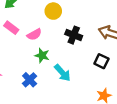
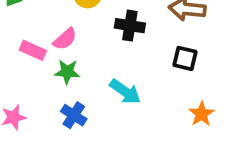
pink rectangle: (11, 28) -> (33, 50), moved
green star: (42, 55) -> (67, 72), moved

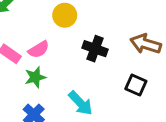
green star: (67, 72) -> (35, 77), turned -30

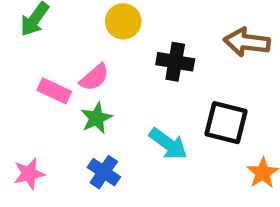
black square: (136, 85) -> (226, 123), moved, size x1.4

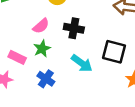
black cross: (175, 62) -> (74, 28), moved
pink rectangle: (54, 91) -> (17, 57), moved

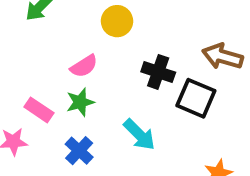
black cross: (74, 28) -> (158, 72), moved
black square: (114, 52) -> (196, 98), moved

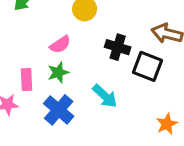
pink rectangle: (39, 110) -> (27, 80), turned 55
blue cross: (79, 151) -> (59, 110), size x1.4

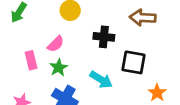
black square: (147, 66) -> (134, 62), moved
pink rectangle: (27, 80) -> (31, 60), moved

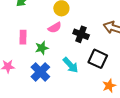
pink semicircle: (56, 44) -> (55, 28), moved

